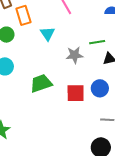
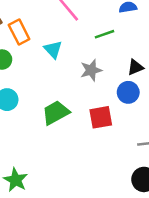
green line: (97, 42) -> (105, 34), moved
blue circle: (100, 88) -> (128, 92), moved

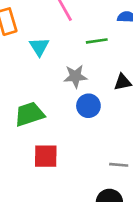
blue circle: (128, 92) -> (88, 106), moved
red square: (101, 117) -> (46, 156), moved

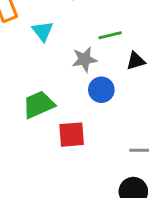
green line: (97, 41) -> (110, 35), moved
red square: (46, 156) -> (72, 135), moved

